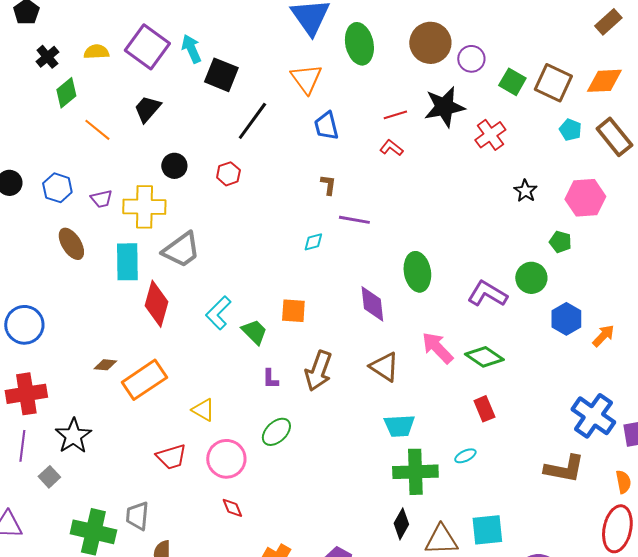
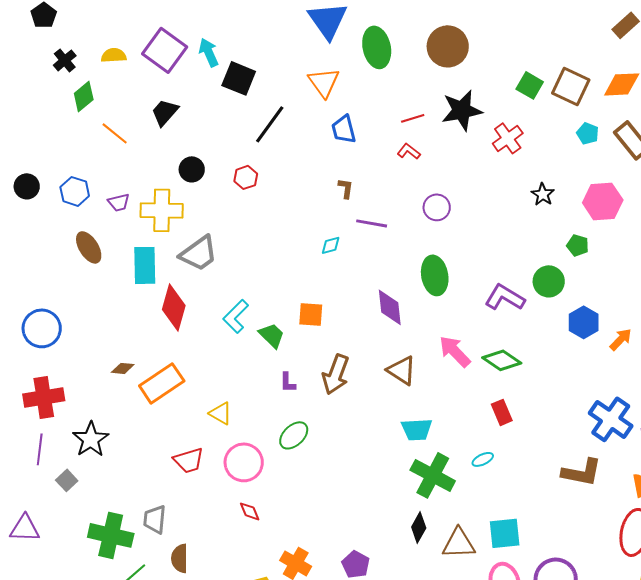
purple circle: (471, 59) -> (437, 207), moved
green cross: (415, 472) -> (433, 475), turned 30

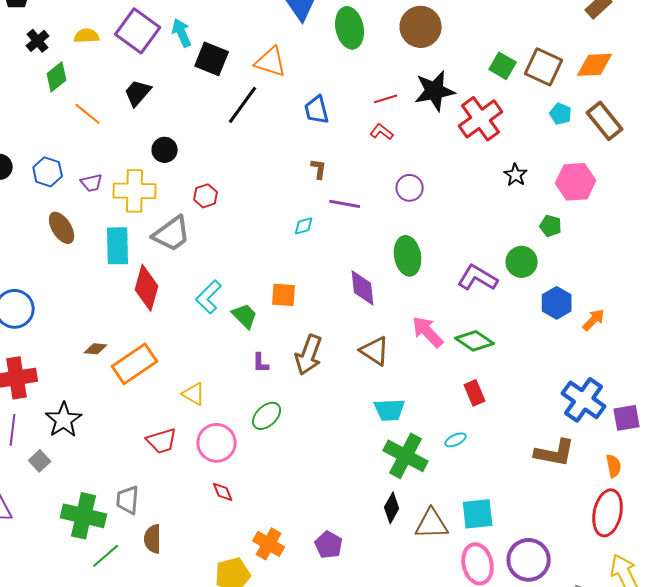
orange triangle: (324, 82) -> (271, 62), moved, turned -36
red cross: (508, 138) -> (481, 119), size x1.4
red hexagon: (246, 177) -> (206, 196), moved

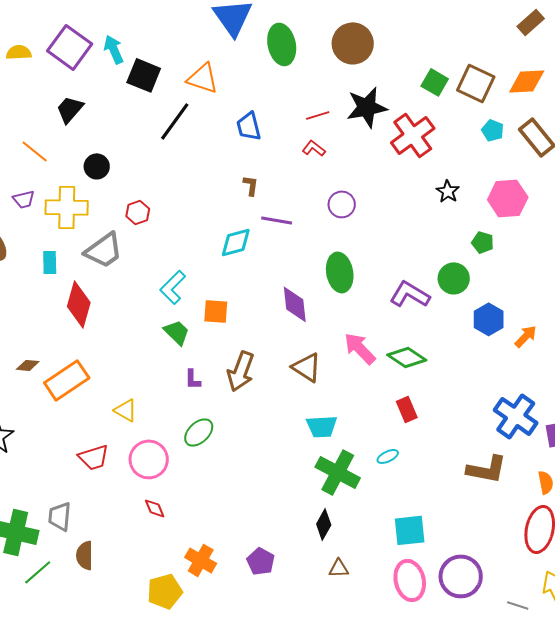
orange line: (88, 114) -> (35, 151), moved
cyan diamond: (304, 226) -> (236, 242), size x1.6
cyan rectangle: (118, 246) -> (50, 262), size x0.6
cyan L-shape: (209, 297) -> (173, 287), moved
brown triangle: (432, 524) -> (339, 568), moved, size x0.6

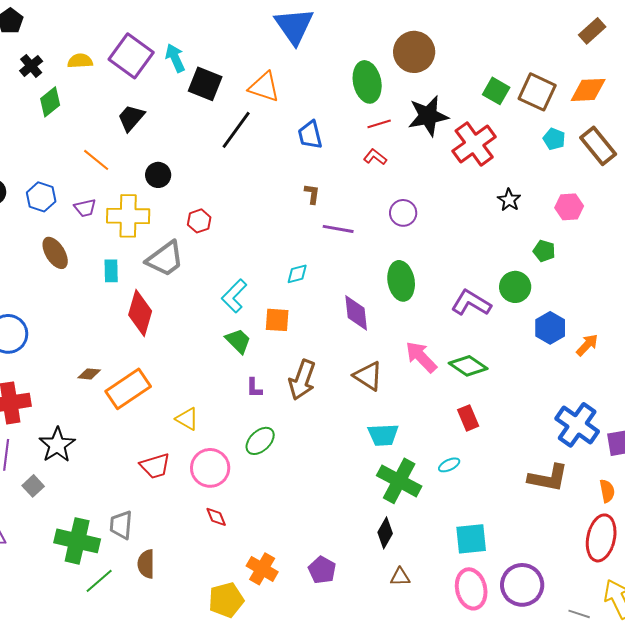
green ellipse: (282, 44) -> (367, 82), moved
pink hexagon: (508, 198) -> (569, 207), size x0.7
cyan diamond: (236, 242) -> (297, 274), moved, size x0.7

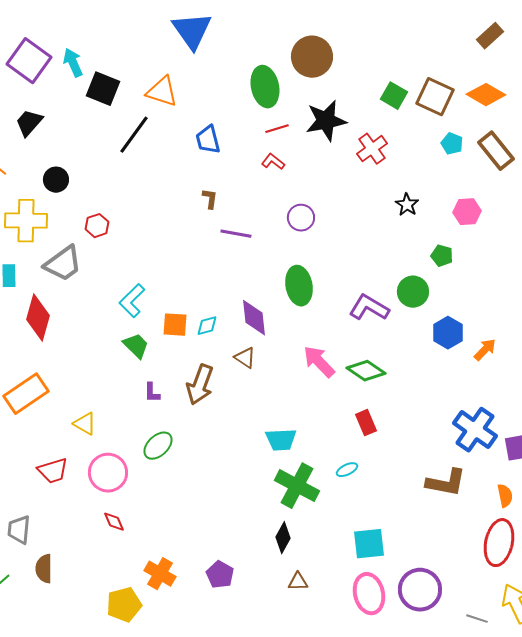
orange diamond: (588, 90) -> (486, 95), turned 33
red cross: (474, 144) -> (372, 149), size x0.7
cyan diamond: (297, 274) -> (207, 326), moved
brown triangle: (368, 376) -> (245, 358), moved, size x0.7

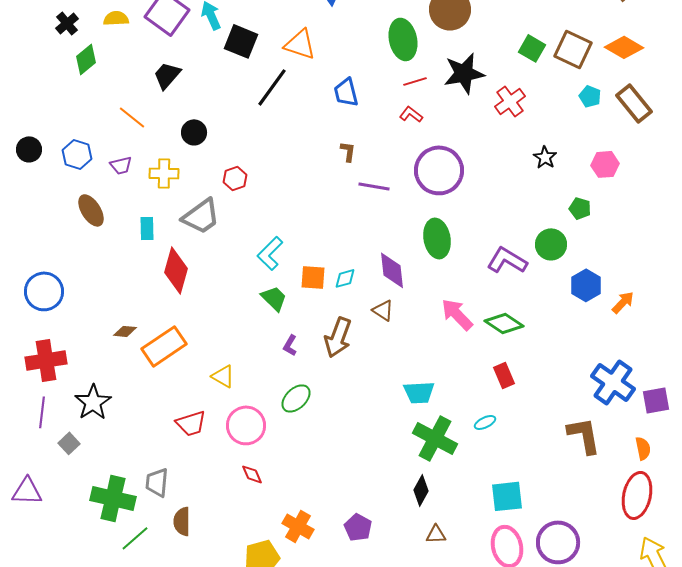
purple circle: (301, 218) -> (439, 170), size x1.8
yellow cross: (26, 221) -> (164, 173), size x0.7
purple L-shape: (152, 393) -> (290, 345), turned 30
brown L-shape: (446, 483) -> (584, 435), turned -111

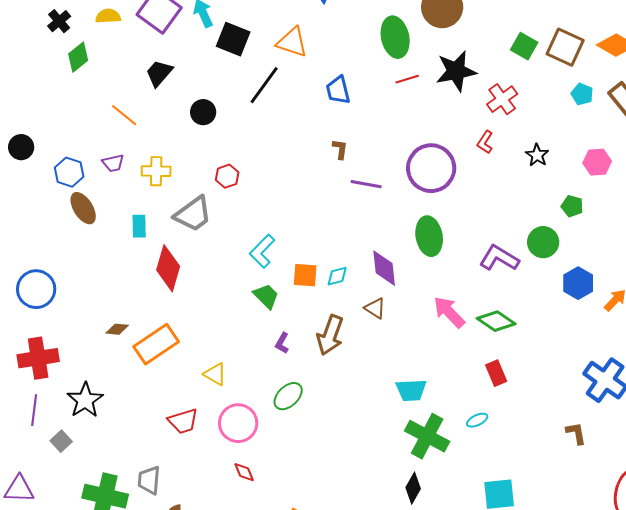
red L-shape: (411, 114) -> (485, 142), moved, turned -95
black circle: (194, 132) -> (203, 112), moved
blue hexagon: (77, 154) -> (69, 172), moved
brown L-shape: (584, 435) -> (576, 433), size x0.6

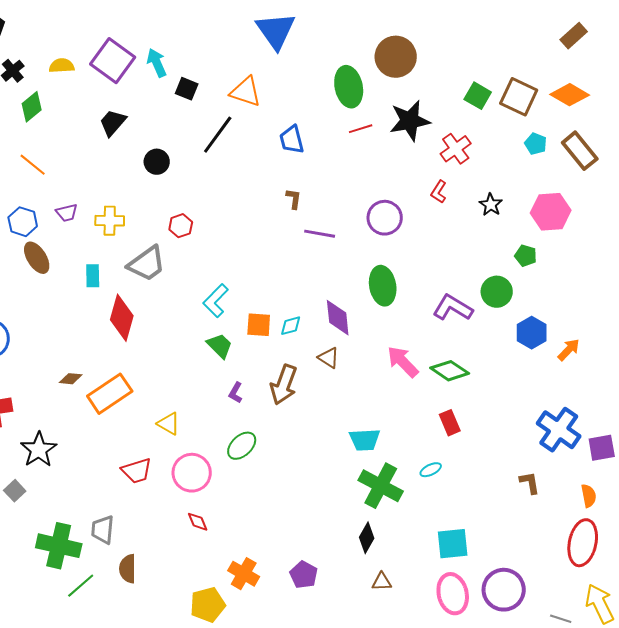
black square: (233, 39) -> (187, 89), size x0.7
orange line: (124, 115) -> (33, 165), moved
pink hexagon: (597, 162) -> (551, 212), size x1.4
purple circle: (431, 168) -> (385, 218), size x0.7

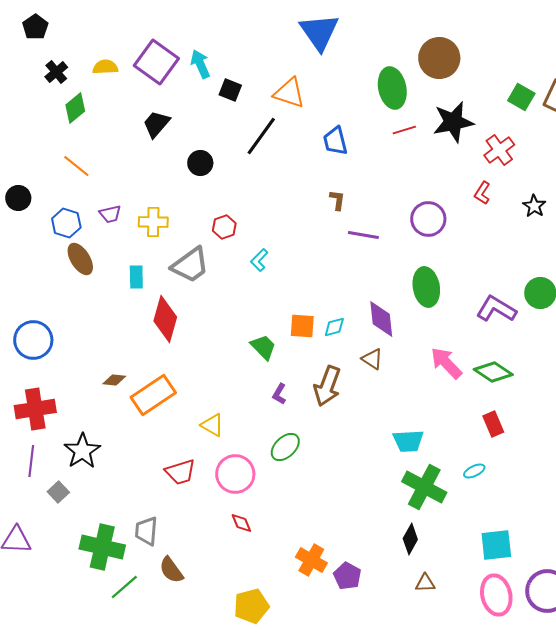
cyan L-shape: (216, 301) -> (259, 260), moved, size x0.7
brown semicircle: (128, 569) -> (171, 570), turned -36
orange cross: (244, 574) -> (311, 560), moved

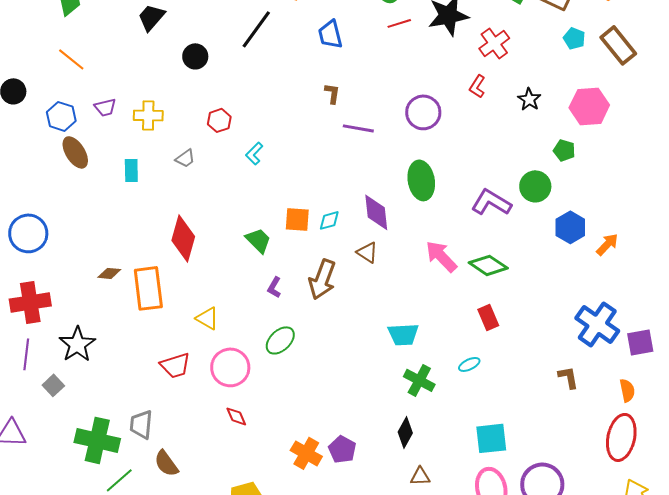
gray trapezoid: (190, 265) -> (185, 158), size x0.5
red diamond: (165, 319) -> (183, 238), moved
orange rectangle: (153, 395) -> (148, 288), turned -63
green cross: (424, 487) -> (419, 380), size x0.7
purple pentagon: (347, 576) -> (342, 449), moved

